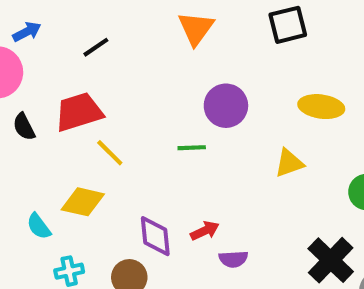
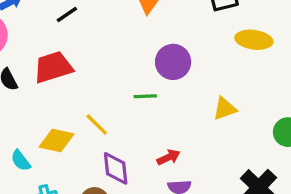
yellow ellipse: (321, 107) -> (254, 40), moved
yellow line: (110, 153) -> (97, 124), moved
red arrow: (205, 231) -> (168, 157), moved

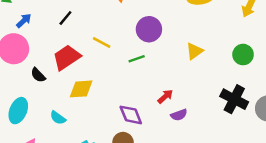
yellow line: (97, 124) -> (102, 42), moved
yellow diamond: (56, 141) -> (81, 89), moved
cyan semicircle: (21, 161) -> (58, 118), moved

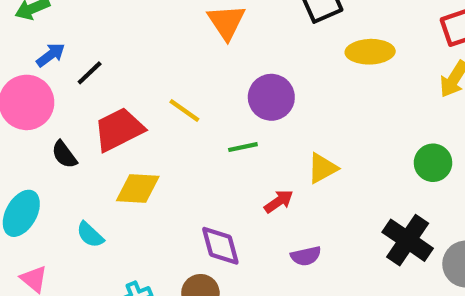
black line: (65, 18) -> (90, 73), moved
yellow triangle: (194, 51) -> (322, 168), moved
red arrow: (165, 96) -> (279, 201), moved

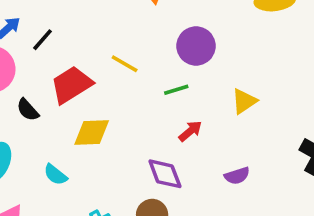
red arrow: (279, 201) -> (190, 131), moved

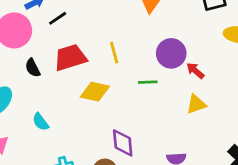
yellow line: (125, 64) -> (114, 53), turned 30
red arrow: (190, 131) -> (195, 71), moved, turned -114
yellow diamond: (92, 132) -> (95, 92), moved

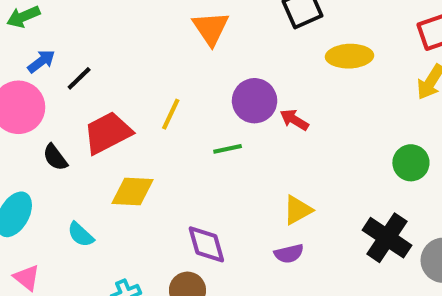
yellow line: (114, 53) -> (171, 114), turned 50
yellow diamond: (95, 92) -> (132, 192), moved
yellow triangle: (196, 104) -> (298, 210), moved

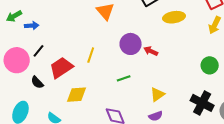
blue arrow: (41, 61) -> (32, 26), moved, turned 40
black line: (79, 78) -> (38, 51), moved
green line: (228, 149) -> (124, 78), moved

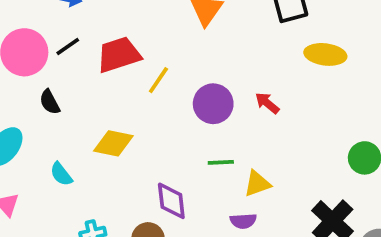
purple circle: (131, 44) -> (213, 104), moved
red trapezoid: (61, 68) -> (119, 55), moved
green line: (124, 78) -> (221, 162), moved

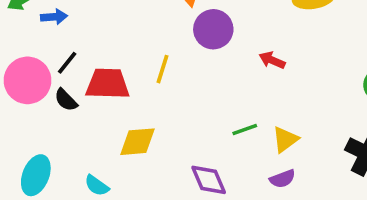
red trapezoid: (119, 55) -> (108, 84), moved, turned 36
black semicircle: (50, 102) -> (66, 100), moved
purple circle: (213, 104) -> (213, 29), moved

